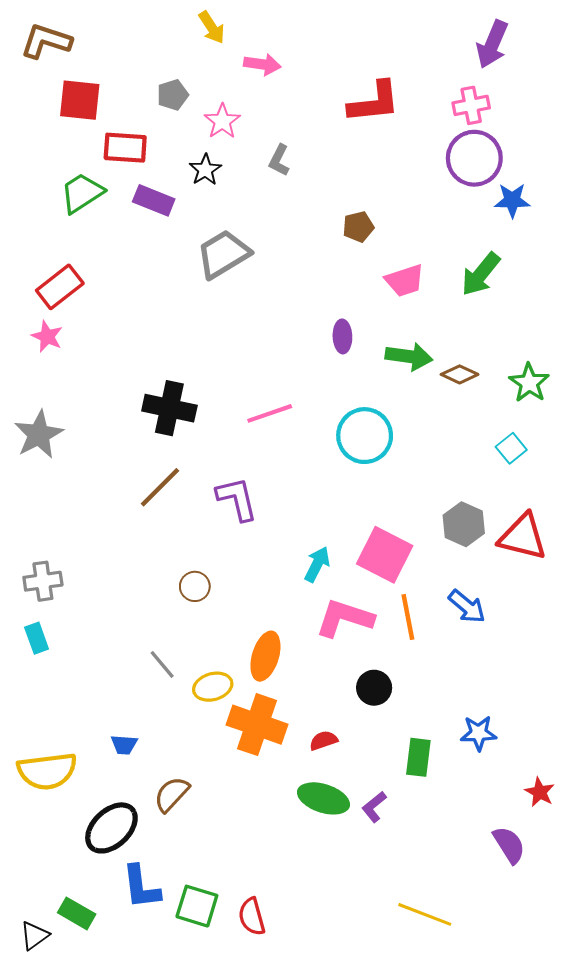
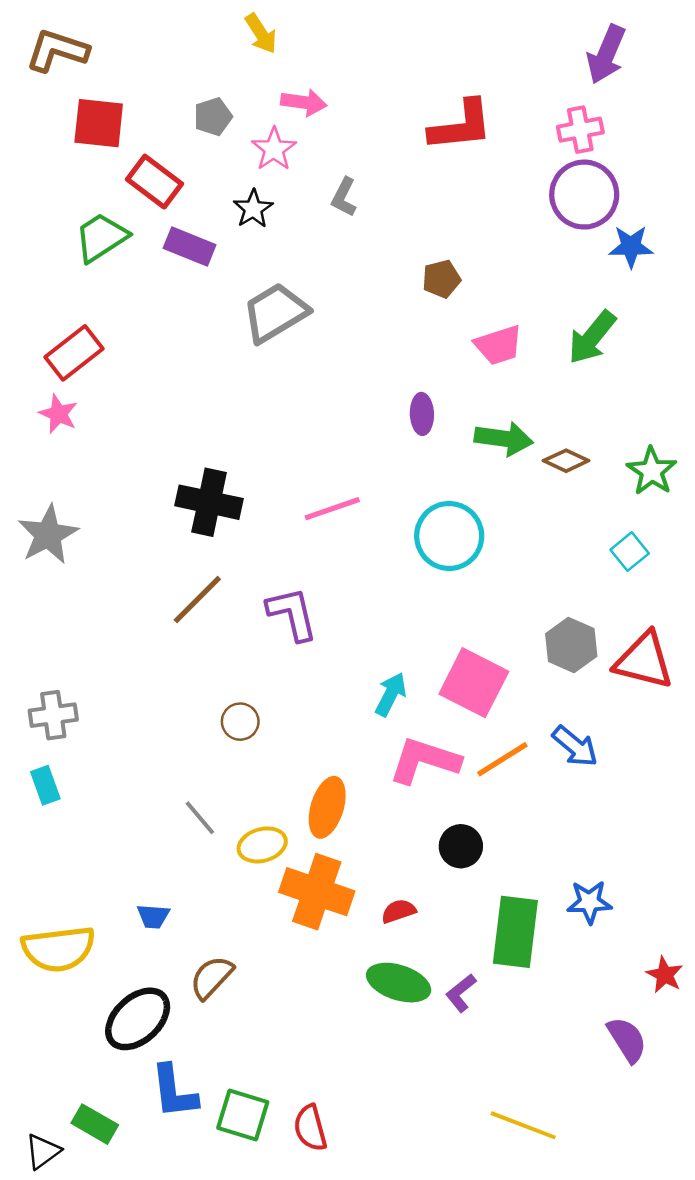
pink arrow: (262, 64) -> (304, 102), moved
red rectangle: (125, 148) -> (154, 182), turned 33
orange line: (408, 617) -> (502, 759), turned 69
green rectangle: (418, 757) -> (515, 932), size x1.5

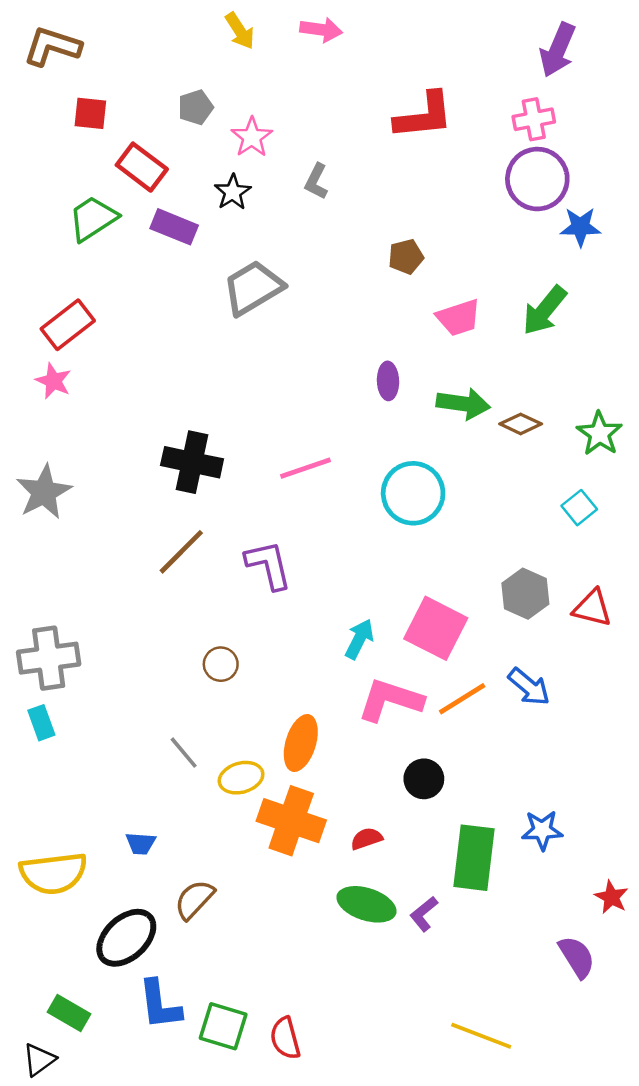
pink arrow: (304, 102) -> (321, 30), moved
red square: (99, 123) -> (90, 113), size x0.7
red triangle: (644, 661) -> (592, 608), size x0.7
gray cross: (53, 715) -> (49, 658), size x1.4
green rectangle: (95, 1124) -> (69, 1013), moved

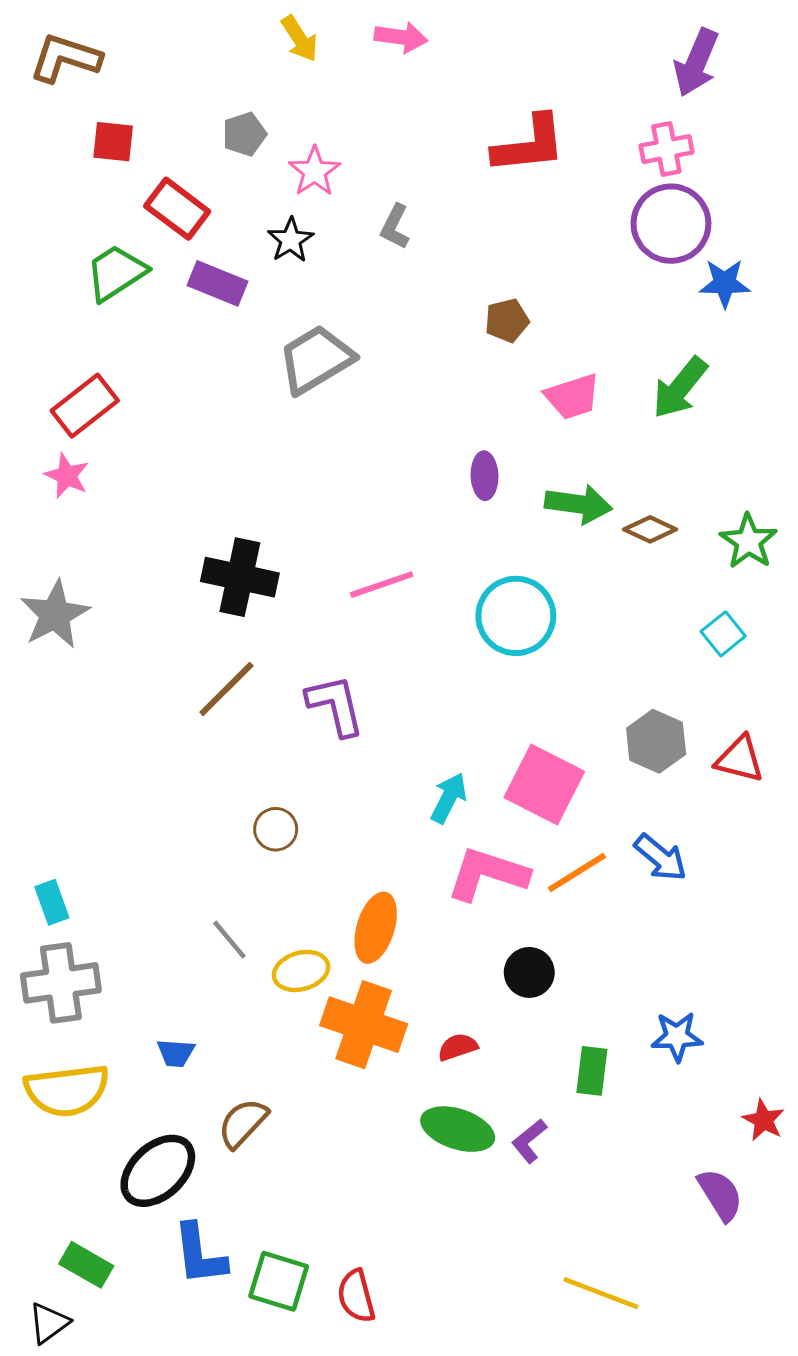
gray cross: (49, 658) -> (61, 983), moved
green rectangle: (474, 858) -> (592, 1071), size x0.6

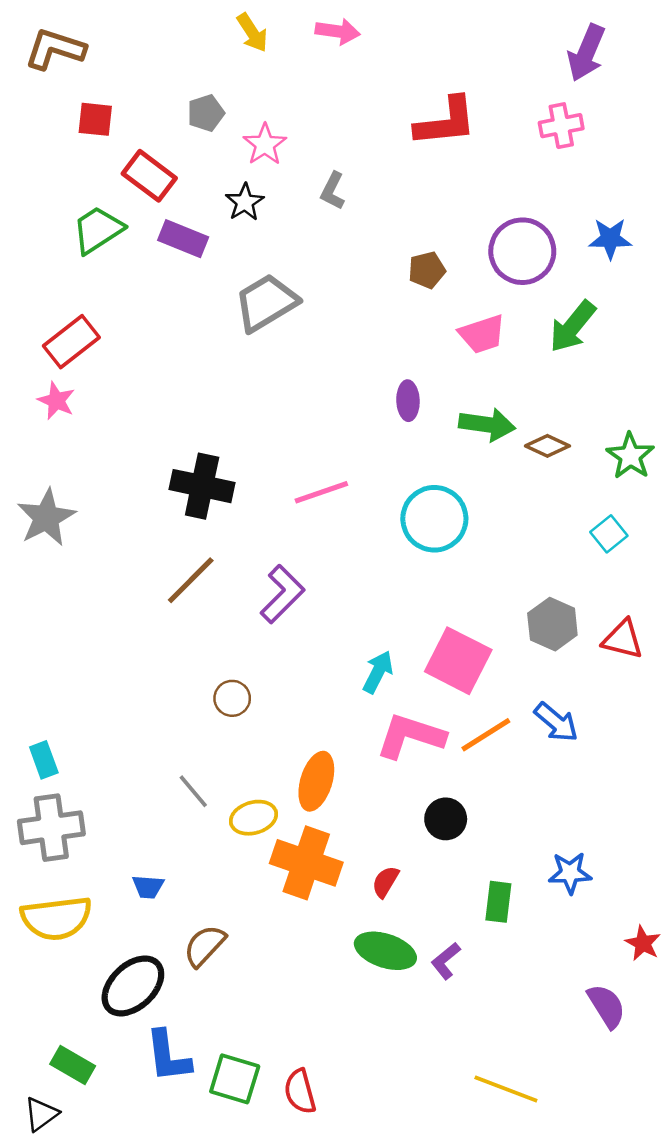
purple circle: (671, 224) -> (522, 251), moved
purple L-shape: (335, 705) -> (282, 594), turned 58
red semicircle: (458, 1047) -> (385, 882), turned -40

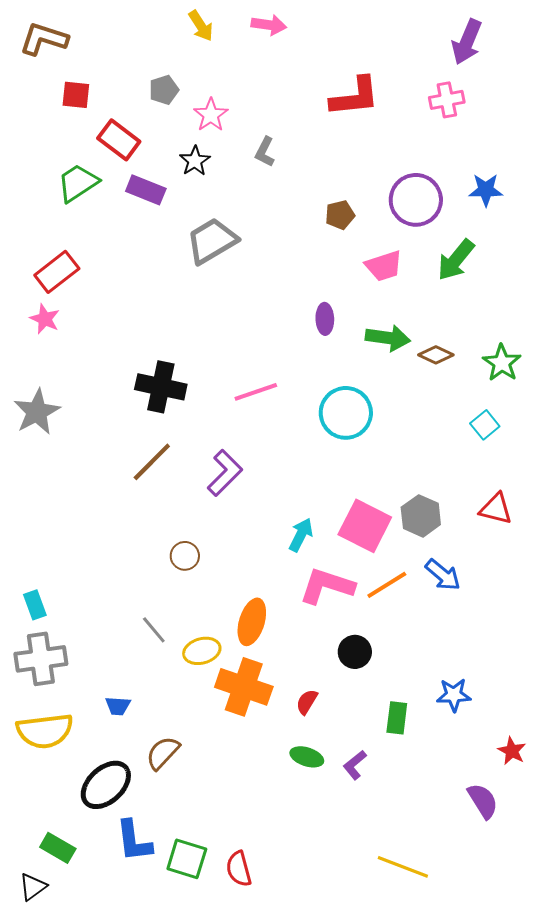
gray hexagon: (552, 624) -> (421, 516), moved
green ellipse: (385, 951) -> (307, 757), size x0.7

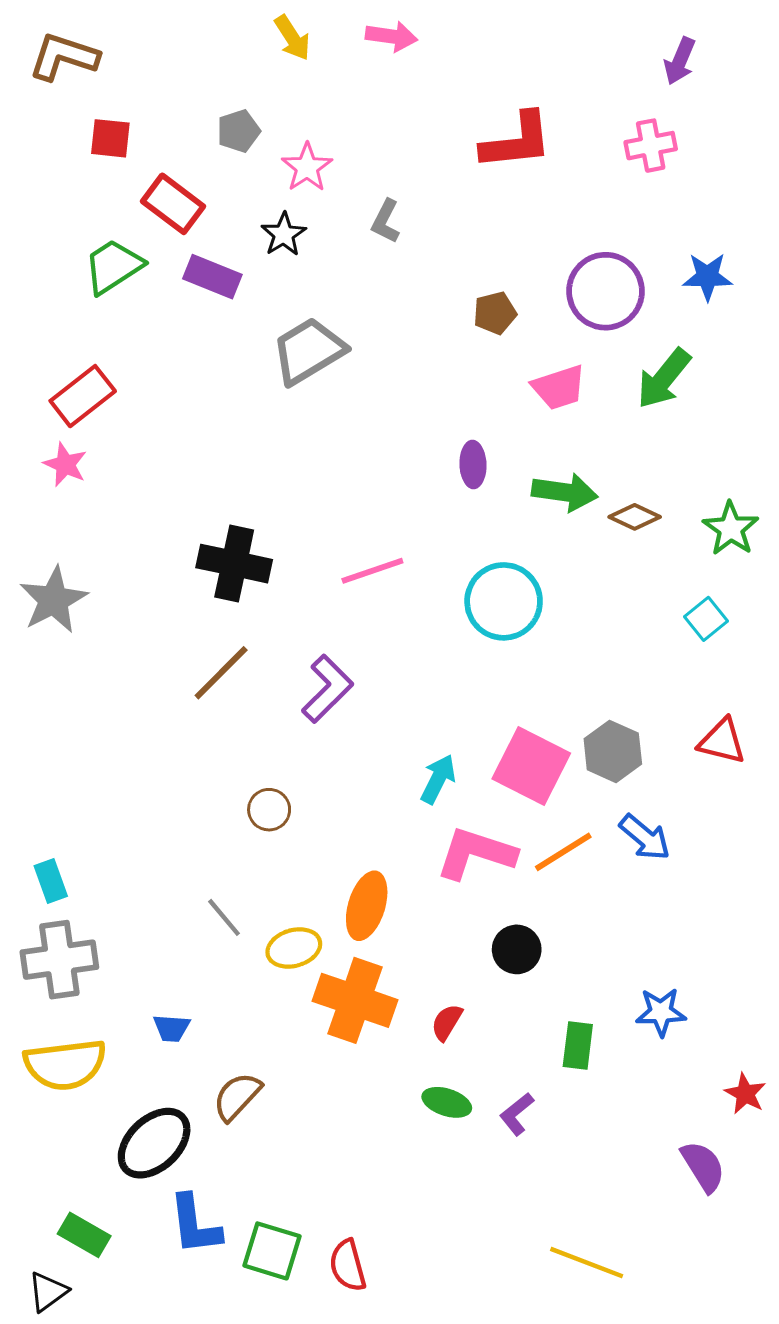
purple arrow: (467, 42) -> (680, 61), size x0.7

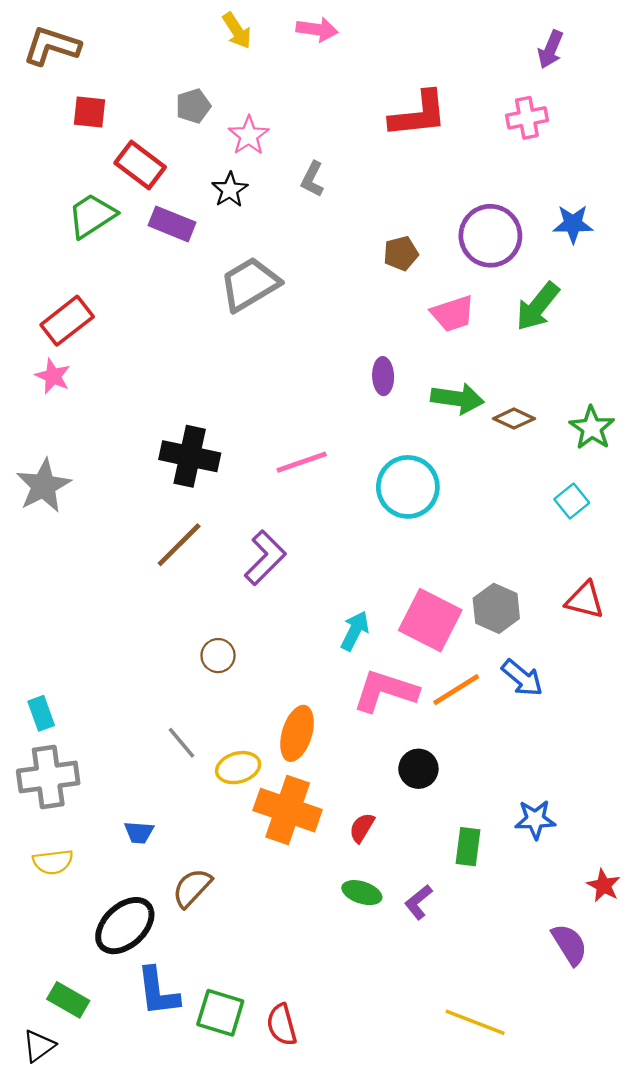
yellow semicircle: (65, 1064) -> (53, 862), size x0.6

